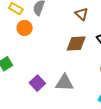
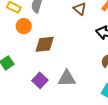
brown diamond: (76, 44) -> (45, 44), moved

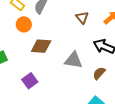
gray triangle: (67, 78) -> (74, 60), moved

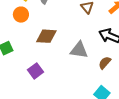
orange circle: (24, 24) -> (21, 15), moved

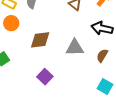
purple square: (35, 71) -> (45, 77), moved

